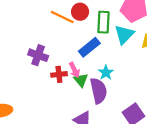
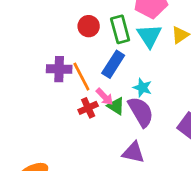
orange line: (62, 17) -> (81, 77), moved, turned 55
purple cross: (38, 55) -> (59, 69), moved

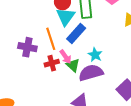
cyan triangle: (149, 36) -> (66, 17), moved
purple cross: (59, 69) -> (27, 47), moved
purple semicircle: (141, 112) -> (91, 73), turned -85

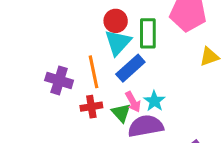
pink arrow: (66, 57) -> (133, 102), moved

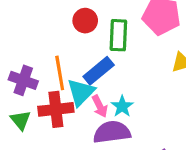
cyan triangle: (118, 42) -> (81, 92), moved
red cross: (91, 107) -> (56, 109), size x1.5
green triangle: (121, 113) -> (21, 120), moved

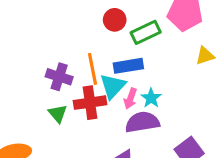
green rectangle: (118, 35) -> (146, 32), turned 64
blue rectangle: (99, 71) -> (128, 66), turned 32
pink arrow: (100, 106) -> (130, 99), turned 48

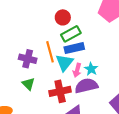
green rectangle: (146, 32) -> (71, 34), moved
red cross: (90, 103) -> (60, 91), moved

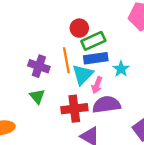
red circle: (63, 17) -> (79, 28), moved
cyan star: (91, 69) -> (121, 69), moved

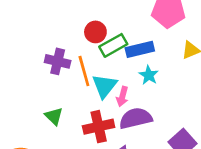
blue rectangle: (96, 58) -> (140, 49), moved
purple cross: (39, 66) -> (58, 61), moved

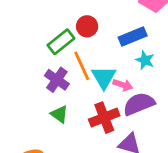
green rectangle: (113, 45) -> (61, 42), moved
purple cross: (58, 61) -> (57, 80), moved, turned 30
pink arrow: (122, 97) -> (123, 85), turned -78

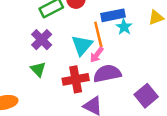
cyan star: (145, 60) -> (124, 27), moved
orange line: (82, 66) -> (98, 34), moved
pink arrow: (123, 85) -> (97, 55), turned 98

